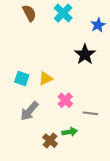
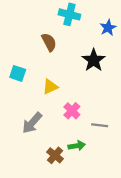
brown semicircle: (29, 13) -> (49, 42), moved
cyan cross: (63, 13) -> (69, 14), turned -30
cyan square: (22, 78) -> (18, 73), moved

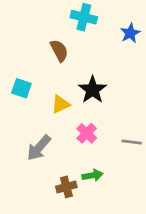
black star: (94, 60) -> (93, 90), moved
gray line: (100, 125) -> (132, 142), moved
brown cross: (55, 155) -> (66, 187), turned 35

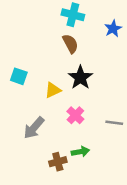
brown semicircle: (59, 51) -> (70, 44), moved

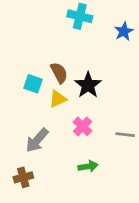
brown semicircle: (70, 44) -> (59, 73), moved
cyan square: (19, 76) -> (33, 84), moved
brown cross: (58, 162) -> (23, 177), moved

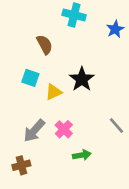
brown semicircle: (59, 73) -> (45, 45), moved
pink cross: (83, 126) -> (64, 129), moved
gray line: (125, 135) -> (116, 125), turned 42

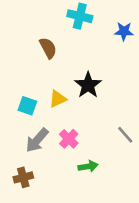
blue star: (115, 29) -> (124, 31), turned 30
cyan square: (30, 78) -> (27, 106), moved

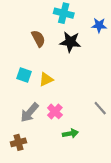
black star: (88, 85) -> (70, 42), moved, turned -30
cyan square: (27, 106) -> (24, 75), moved

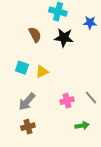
pink cross: (55, 111) -> (67, 101), moved, turned 32
green arrow: (70, 134) -> (82, 126), moved
brown cross: (18, 142) -> (28, 127), moved

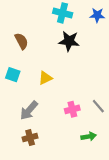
blue star: (90, 23) -> (97, 15), moved
brown semicircle: (35, 35) -> (21, 41), moved
cyan square: (22, 68) -> (13, 75), moved

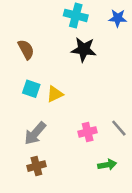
cyan square: (13, 75) -> (31, 89), moved

